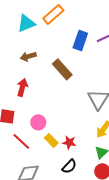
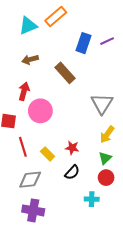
pink circle: (38, 122) -> (40, 111), moved, size x1.5
yellow rectangle: (51, 140) -> (48, 154), moved
red line: (21, 141) -> (23, 147), turned 30

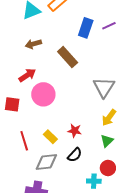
red arrow: (24, 91) -> (27, 75), turned 42
red line: (23, 147) -> (24, 141), moved
red circle: (106, 178) -> (108, 168), moved
gray diamond: (30, 180) -> (46, 162), moved

